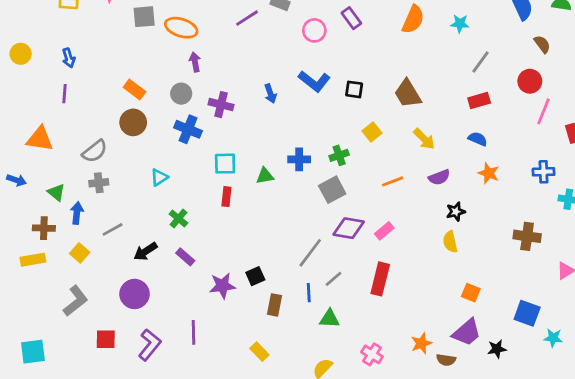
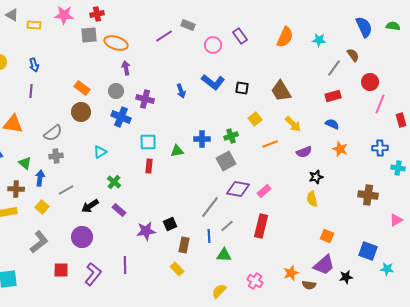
brown semicircle: (542, 44) -> (353, 55), moved
orange line: (393, 181) -> (270, 144), moved
yellow rectangle: (259, 352) -> (177, 269), moved

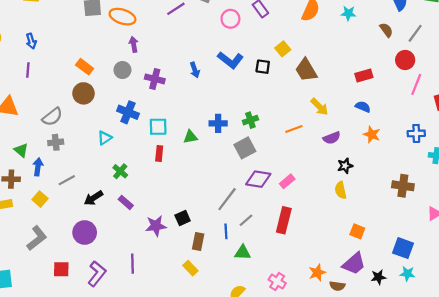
gray line: (334, 68) -> (415, 33), moved
blue cross: (121, 117) -> (128, 112), moved
yellow square: (255, 119) -> (283, 49), moved
cyan star: (387, 269) -> (407, 274), moved

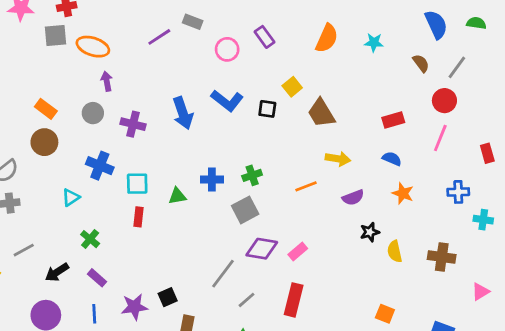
blue arrow: (195, 70) -> (183, 113), size x1.6
pink line: (416, 84) -> (440, 138), moved
yellow arrow: (319, 107) -> (338, 159), turned -36
yellow semicircle: (341, 190) -> (395, 251), moved
blue line: (226, 231) -> (94, 314), moved

